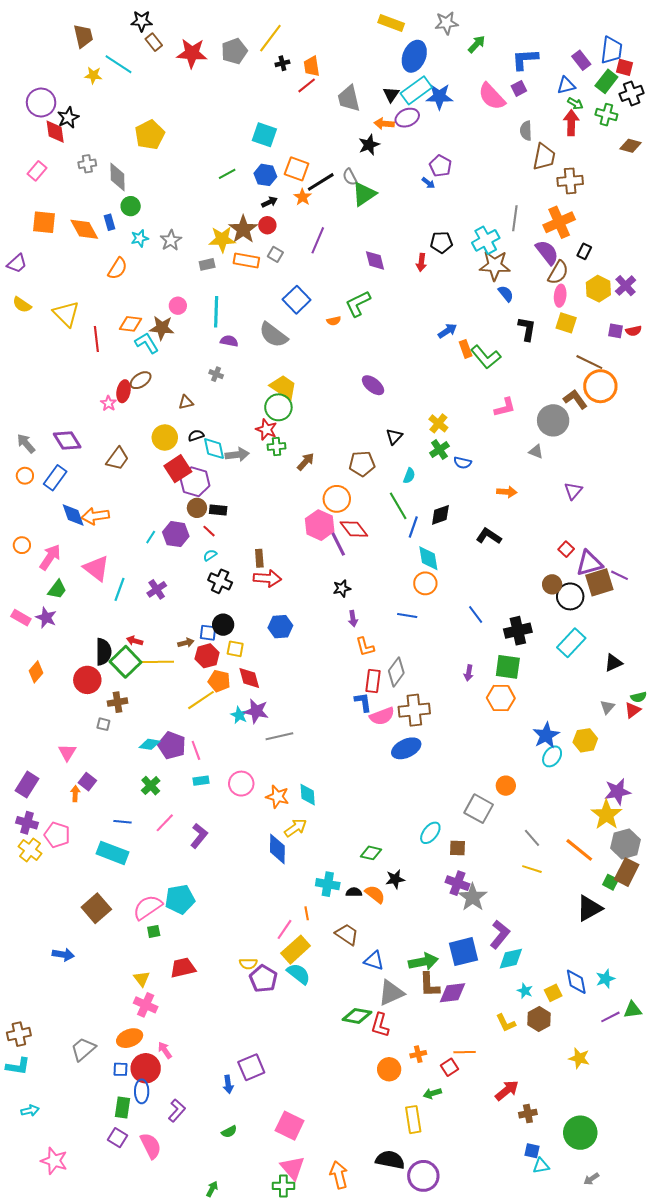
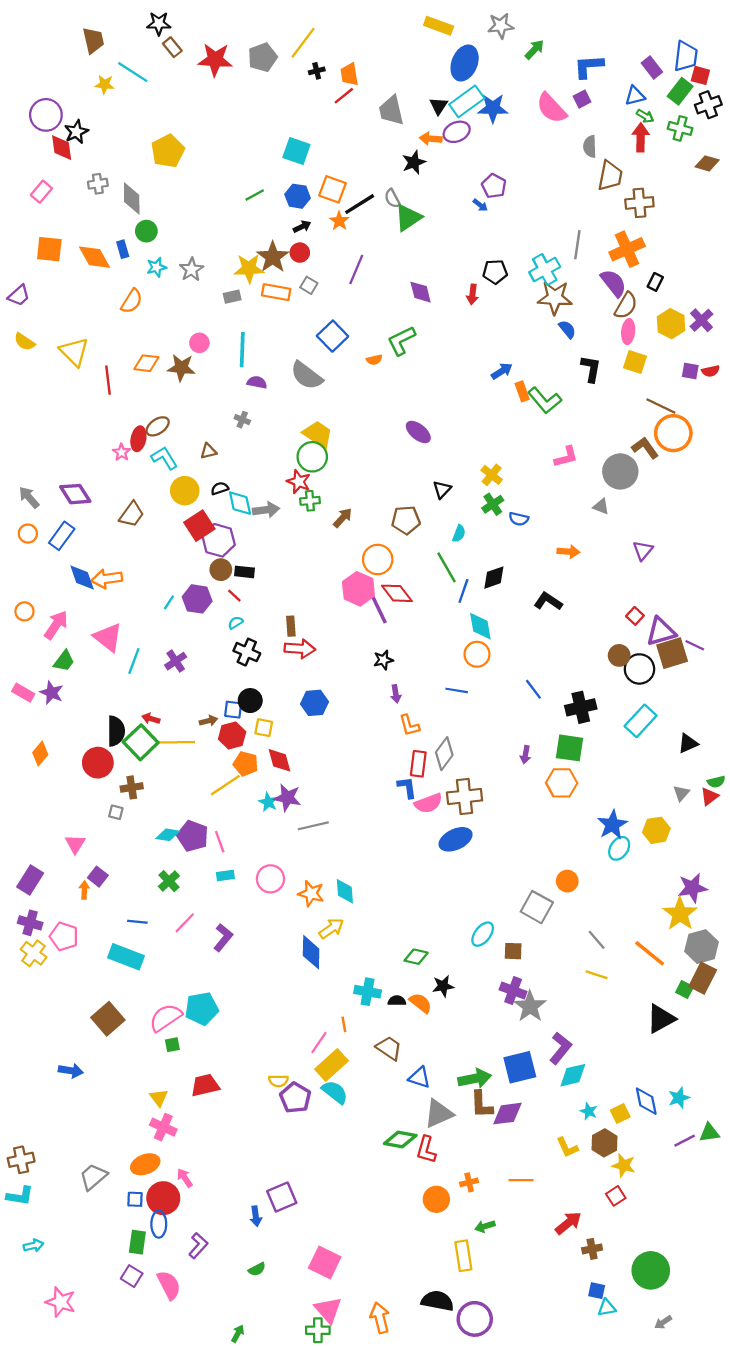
cyan L-shape: (147, 343) -> (164, 458), moved
yellow star: (579, 1058) -> (624, 1165), moved
red square: (449, 1067) -> (616, 1196), moved

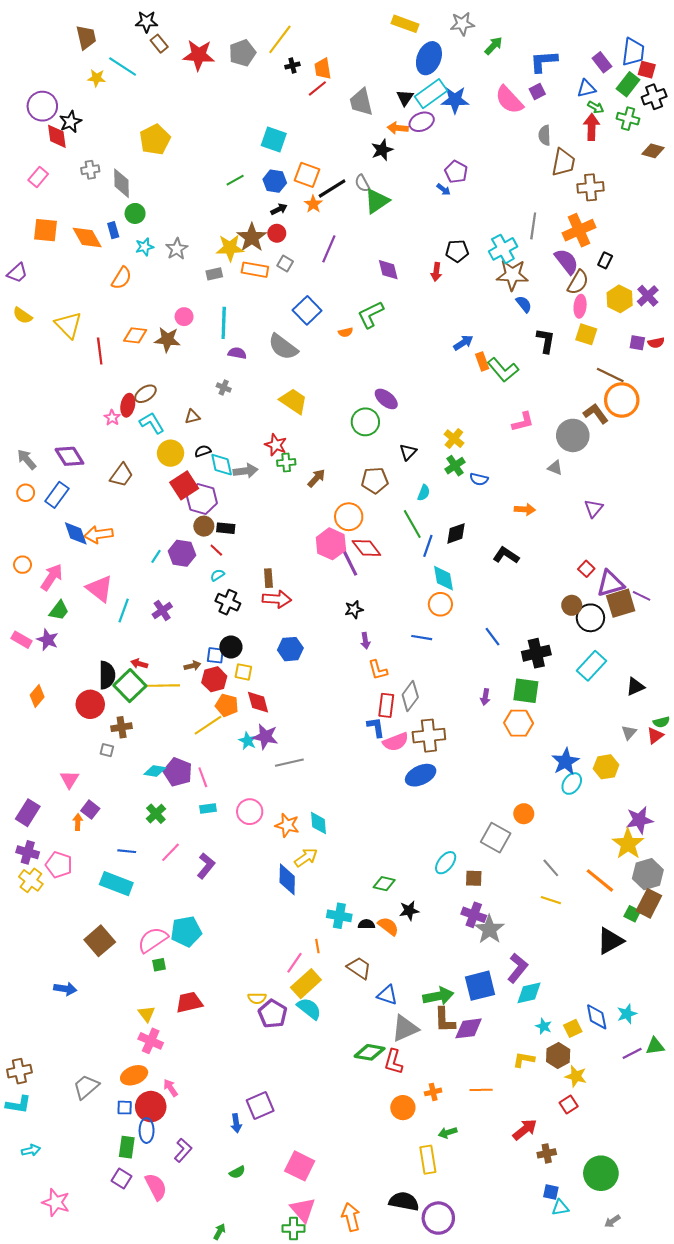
green circle: (312, 457) -> (365, 422), moved
yellow L-shape: (567, 1147) -> (524, 1060), turned 125

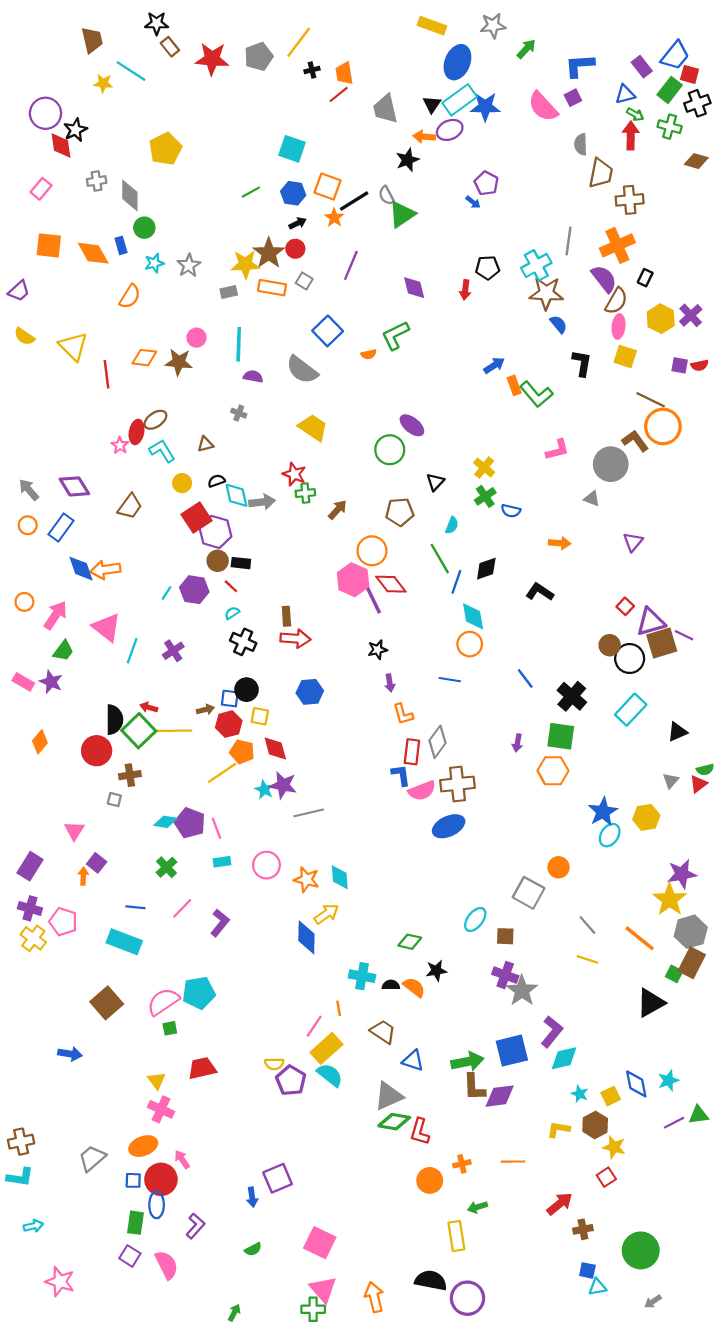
blue trapezoid: (633, 52) -> (675, 56), turned 32
yellow circle: (171, 453) -> (182, 483), size x0.7
black cross: (536, 653) -> (572, 696), turned -36
gray triangle: (405, 1028) -> (389, 1096), moved

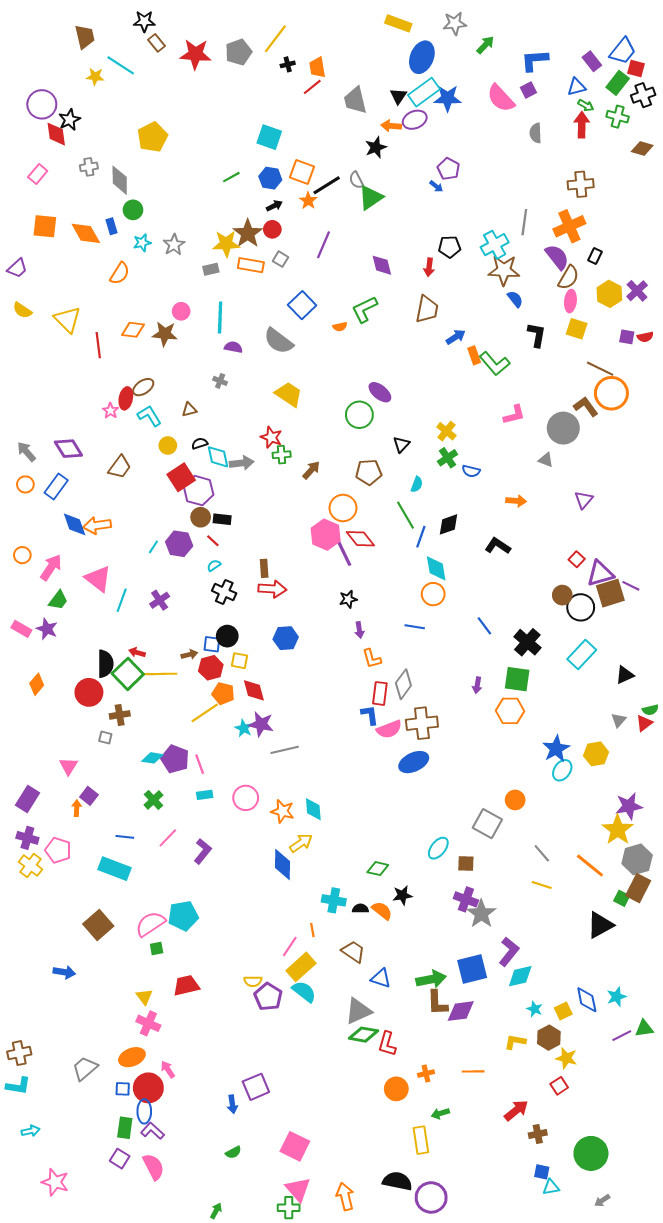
brown trapezoid: (601, 173) -> (427, 309), moved
purple L-shape: (195, 1226) -> (152, 1131), moved, turned -90

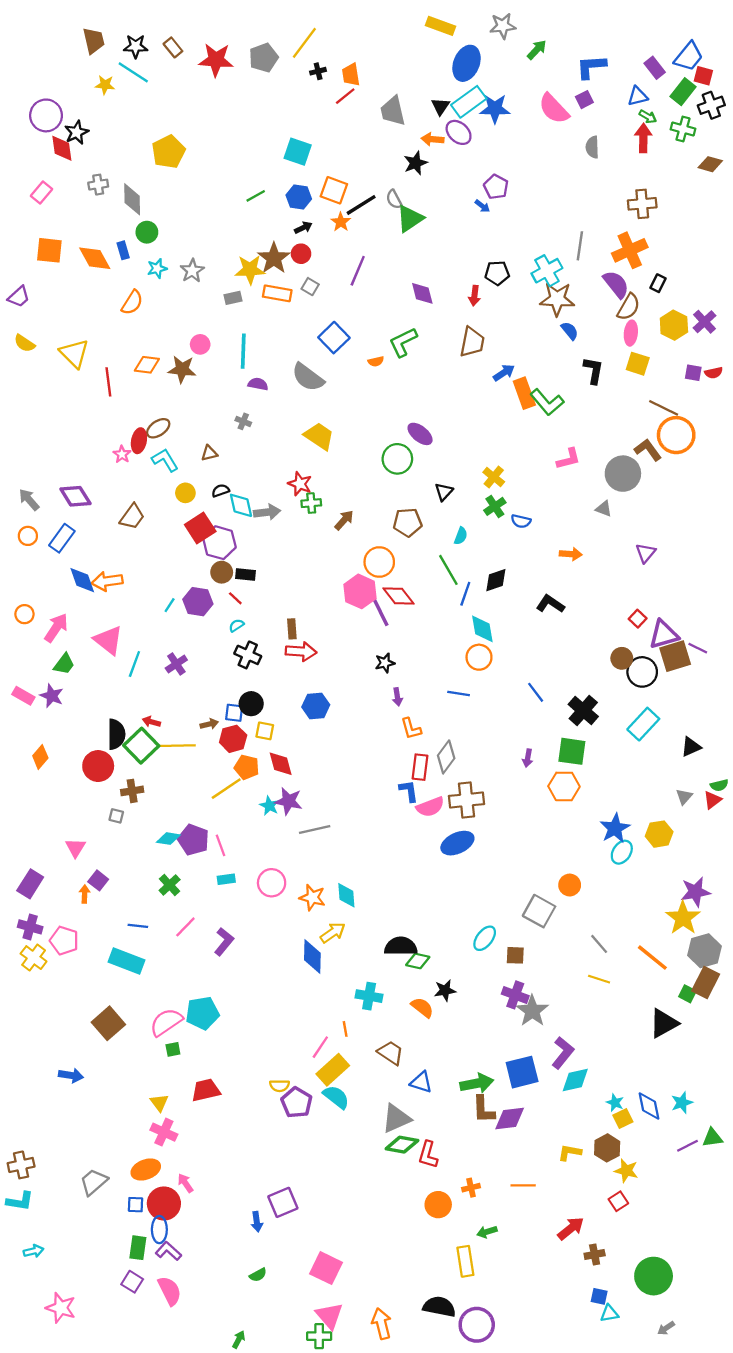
black star: (144, 21) -> (136, 46), moved
purple ellipse: (415, 120) -> (459, 132), turned 65
orange rectangle: (474, 355) -> (524, 393), size x1.5
black semicircle: (360, 909) -> (401, 946), moved, size x1.8
cyan star: (535, 1009) -> (615, 1103), moved

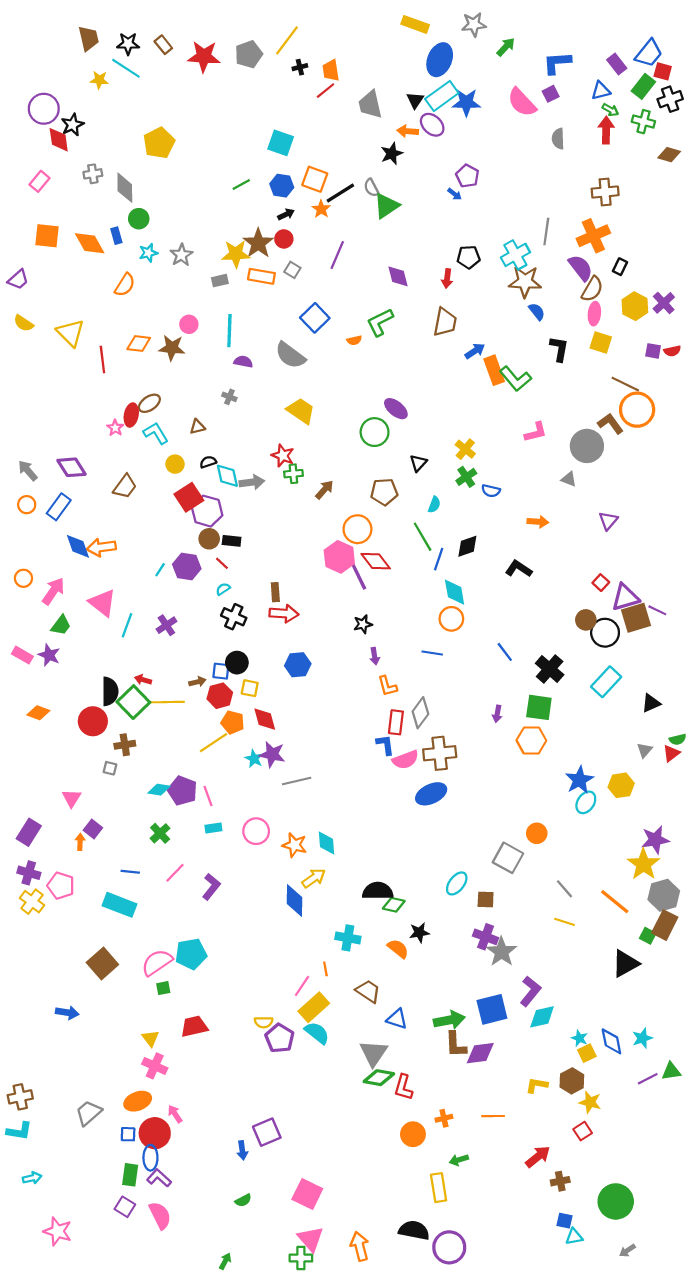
orange diamond: (40, 757) -> (38, 713), turned 70
gray triangle: (396, 1118) -> (373, 1053), turned -32

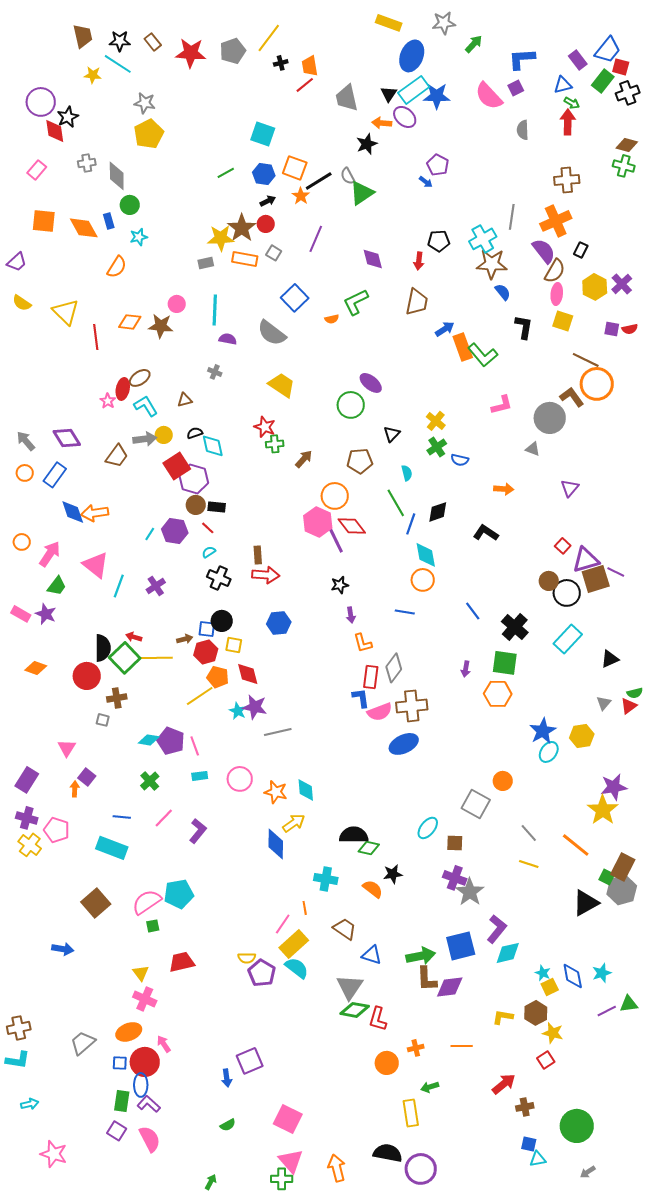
green cross: (643, 122) -> (624, 166), moved
gray star: (181, 255) -> (145, 103), moved, turned -30
gray arrow: (252, 482) -> (145, 439), moved
cyan semicircle: (434, 505) -> (407, 473), turned -35
gray hexagon: (664, 895) -> (622, 890), moved

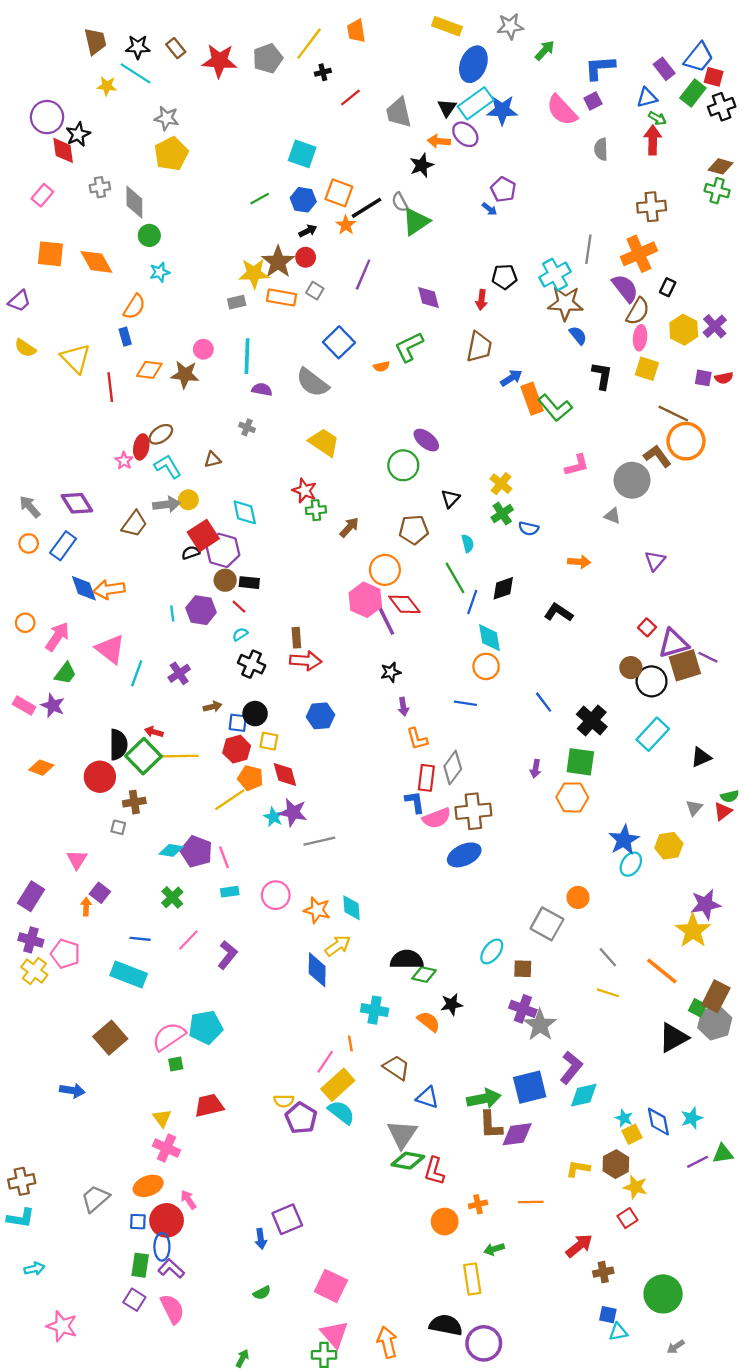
orange trapezoid: (310, 66) -> (356, 31), moved
blue rectangle: (109, 221) -> (125, 337), moved
black semicircle: (195, 433) -> (191, 553), moved
cyan line: (150, 534) -> (172, 614), turned -40
brown arrow: (185, 639) -> (213, 707), moved

